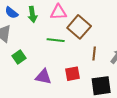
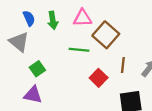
blue semicircle: (11, 13) -> (29, 18), turned -152
red square: (72, 74) -> (99, 78), moved, turned -35
purple triangle: (43, 77) -> (33, 95), moved

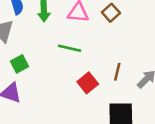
brown square: (106, 35) -> (111, 13), moved, size x0.6

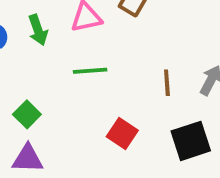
red square: (88, 83) -> (122, 133), moved

